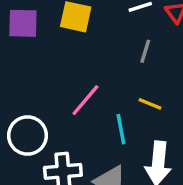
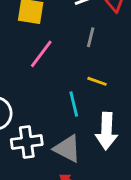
pink line: (85, 100) -> (41, 54), moved

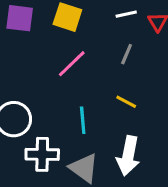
cyan line: (74, 104) -> (83, 120), moved

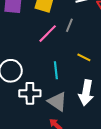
gray line: (127, 54) -> (69, 25), moved

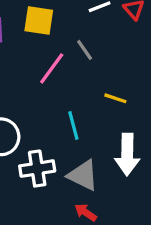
gray line: (69, 25) -> (85, 50), turned -48

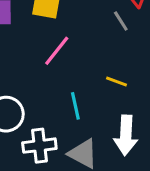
gray line: (85, 50) -> (121, 21), moved

